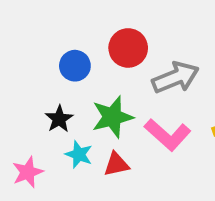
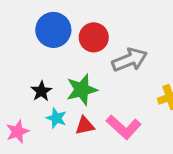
blue circle: (75, 66) -> (53, 30), moved, size x1.5
pink L-shape: (168, 135) -> (124, 127), moved

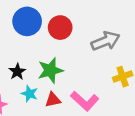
gray arrow: (130, 60) -> (105, 41), moved

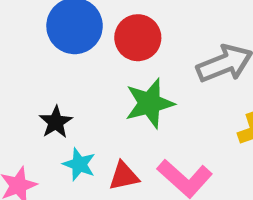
green star: (50, 70) -> (150, 103), moved

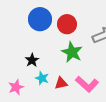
green star: (150, 103) -> (72, 52), turned -30

